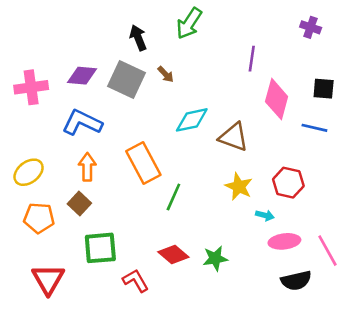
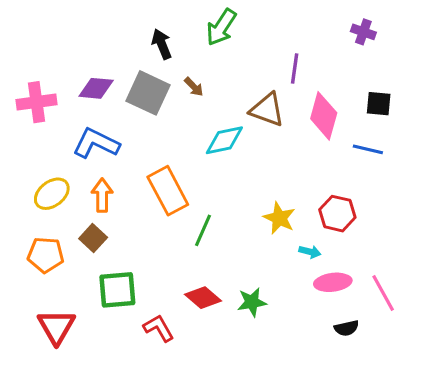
brown triangle: (233, 137) -> (267, 110), moved
yellow ellipse: (29, 172) -> (52, 194), moved
black semicircle: (296, 281) -> (347, 328), size x0.7

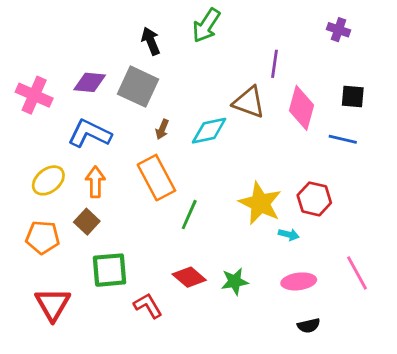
brown arrow: (194, 87) -> (162, 129), moved, turned 66
pink cross: (37, 102) -> (34, 95), turned 32
yellow star: (279, 218) -> (260, 203), size x1.4
pink ellipse: (333, 282) -> (299, 281), moved
black semicircle: (347, 328) -> (309, 326), moved

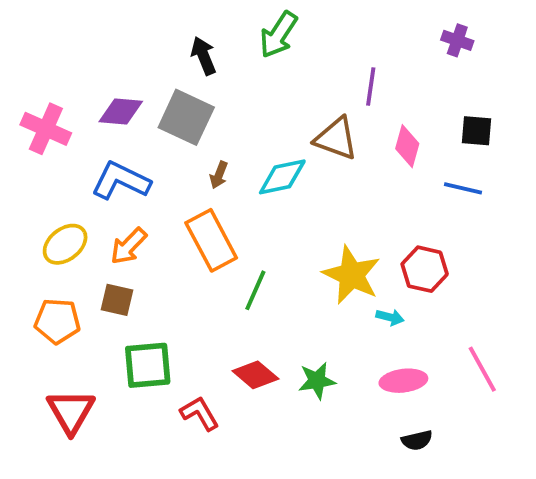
pink diamond: (302, 108) -> (407, 146), size x0.7
orange arrow: (95, 182) -> (128, 246), turned -136
brown square: (87, 222) -> (117, 300), turned -30

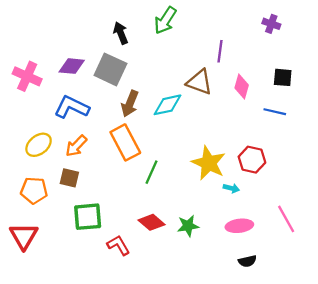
brown arrow: (219, 175) -> (130, 104), size x1.6
red triangle: (71, 411) -> (24, 236), moved

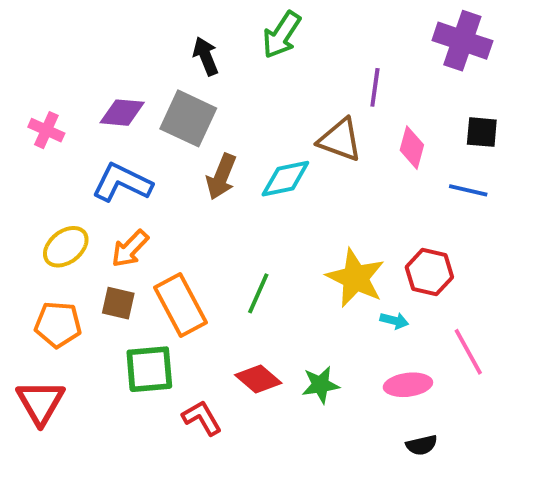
purple cross: (271, 24) -> (462, 41), size x1.8
pink cross: (27, 76) -> (46, 130), size x0.7
orange rectangle: (125, 142) -> (180, 305), moved
pink line: (286, 219) -> (468, 352), moved

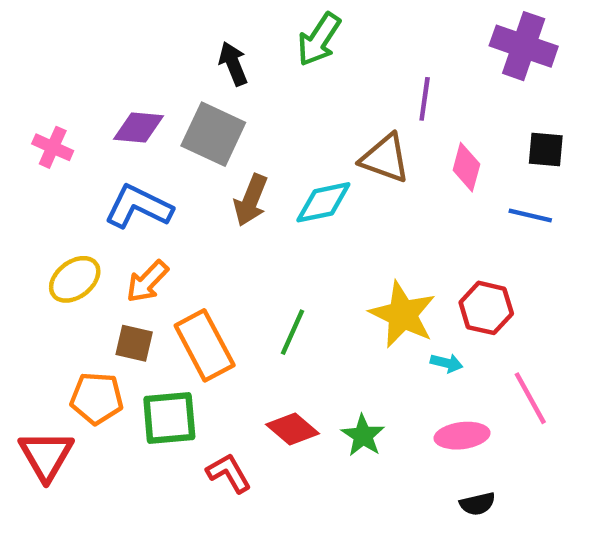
orange pentagon: (58, 325) -> (97, 398), moved
green star: (320, 385) -> (363, 436), turned -30

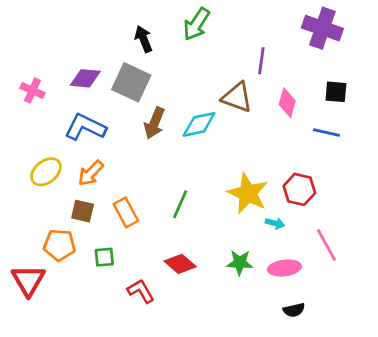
orange rectangle: (205, 345) -> (126, 212), size x0.7
green square: (169, 418) -> (104, 257), size x0.6
green star: (363, 436) -> (240, 263), moved, turned -30

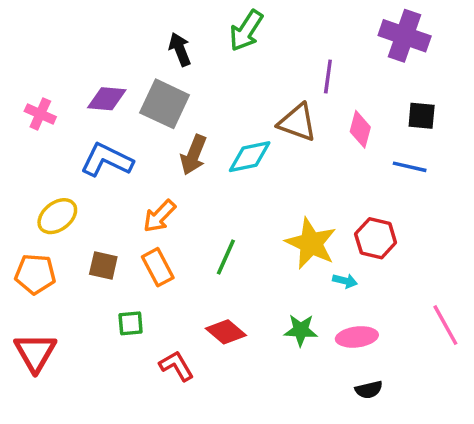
orange arrow: (91, 173) -> (159, 216), moved
orange pentagon: (60, 245) -> (35, 274), moved
pink line: (326, 245) -> (445, 325), moved

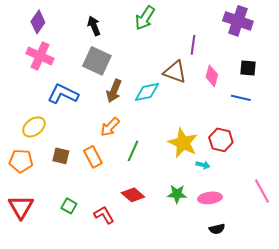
black arrow: (180, 49) -> (94, 26), moved
purple diamond: (107, 99) -> (38, 22), moved, turned -60
pink cross: (40, 114) -> (40, 56), moved, size x1.5
orange arrow: (159, 216) -> (110, 127), moved
green square: (131, 323) -> (69, 206), moved, turned 35

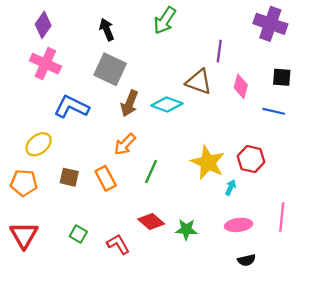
cyan diamond: (147, 92) -> (167, 104), turned 32
cyan arrow: (203, 165) -> (231, 187), turned -80
pink line: (262, 191) -> (282, 217), moved, turned 35
green star: (177, 194) -> (186, 229), moved

